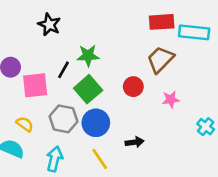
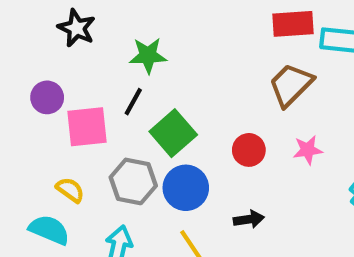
black star: (49, 25) -> (77, 28), moved
green star: (88, 56) -> (148, 55), moved
red circle: (133, 87) -> (249, 150), moved

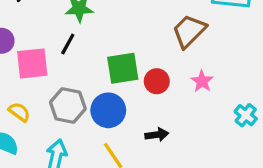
green square: (173, 133) -> (123, 68), moved, turned 32
pink star: (308, 150) -> (202, 81), turned -30

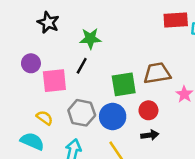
brown trapezoid: (189, 31) -> (157, 73), moved, turned 36
red circle: (157, 81) -> (148, 110), moved

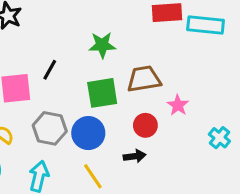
green star: (90, 39) -> (102, 45), moved
red circle: (148, 110) -> (145, 125), moved

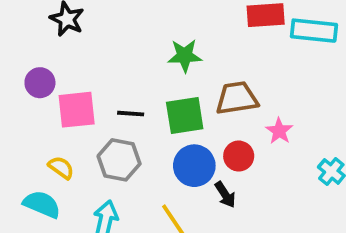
black line: (50, 70) -> (131, 114), moved, turned 65
blue circle: (88, 133) -> (194, 166), moved
black arrow: (135, 156) -> (225, 195), turned 65

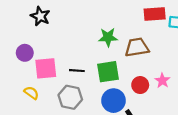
brown trapezoid: (237, 98) -> (137, 47), moved
red circle: (239, 156) -> (140, 85), moved
yellow semicircle: (61, 168) -> (31, 93), moved

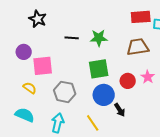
brown trapezoid: (137, 47) -> (138, 47), moved
black line: (77, 71) -> (72, 38), moved

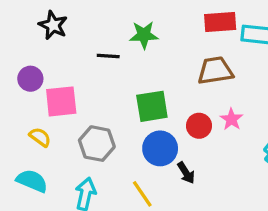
green star: (99, 38) -> (144, 35), moved

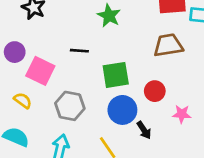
green star: (144, 35) -> (109, 16), turned 30
black line: (108, 56) -> (79, 51), moved
pink square: (61, 101) -> (40, 71), turned 32
pink star: (231, 119) -> (182, 114), moved, turned -30

